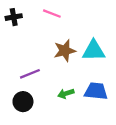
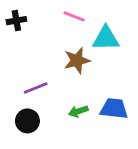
pink line: (52, 14) -> (74, 16), moved
cyan triangle: (94, 51) -> (106, 38), moved

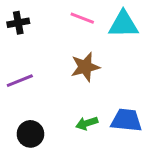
cyan triangle: (106, 38) -> (123, 24), moved
purple line: (36, 88) -> (20, 81), moved

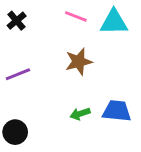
black cross: (18, 23) -> (17, 21), turned -30
black circle: (30, 134) -> (15, 132), moved

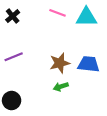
brown star: (79, 62) -> (60, 63), moved
blue trapezoid: (117, 111) -> (89, 64), moved

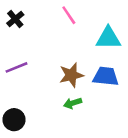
pink line: (58, 13) -> (69, 15), turned 35
cyan triangle: (86, 17) -> (108, 38), moved

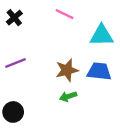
pink line: (69, 15) -> (64, 14), turned -30

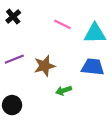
pink line: (64, 14) -> (62, 24), moved
brown star: (67, 70) -> (45, 66), moved

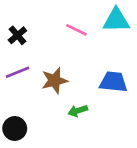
black cross: (13, 17) -> (17, 35), moved
cyan triangle: (95, 33) -> (116, 20), moved

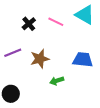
cyan triangle: (116, 20) -> (85, 15), turned 30
black cross: (17, 35) -> (29, 24), moved

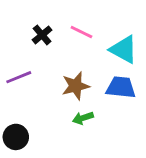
cyan triangle: (85, 15) -> (124, 49), moved
brown star: (40, 59) -> (76, 86), moved

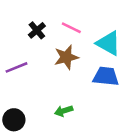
brown star: (76, 86) -> (66, 57), moved
green arrow: (83, 118) -> (64, 111), moved

